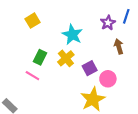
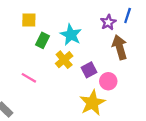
yellow square: (32, 21) -> (29, 20), turned 32
brown arrow: (119, 46) -> (120, 47), size x1.5
green rectangle: (40, 57) -> (42, 40), moved

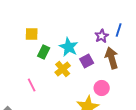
purple square: (89, 70) -> (87, 61), moved
pink line: (29, 78) -> (32, 85), turned 32

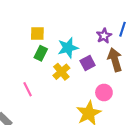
yellow square: (32, 34) -> (37, 34), moved
cyan star: (69, 47) -> (68, 48), turned 30

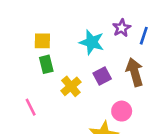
purple star: (104, 36) -> (122, 28), moved
cyan star: (68, 48) -> (92, 42), moved, turned 30
green rectangle: (41, 53) -> (46, 64), turned -40

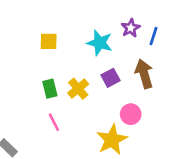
green rectangle: (46, 64) -> (50, 89), moved
pink line: (31, 107) -> (54, 122), moved

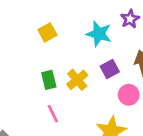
yellow square: (49, 41) -> (47, 32), turned -30
pink circle: (131, 114) -> (129, 95), moved

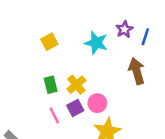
purple square: (110, 69) -> (75, 108), moved
pink circle: (129, 95) -> (97, 103), moved

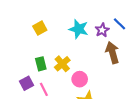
purple star: (124, 29) -> (102, 30), moved
blue line: (145, 37) -> (120, 24), turned -64
purple square: (75, 108) -> (26, 83), moved

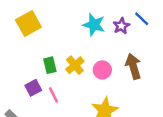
yellow square: (40, 28) -> (28, 24), moved, size x1.5
brown arrow: (112, 53) -> (133, 66), moved
pink circle: (80, 79) -> (102, 70), moved

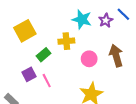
yellow square: (28, 24) -> (25, 31), moved
green rectangle: (50, 65) -> (44, 55), turned 64
yellow cross: (75, 65) -> (66, 41), moved, turned 35

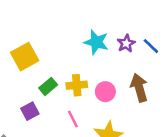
blue line: (123, 14) -> (151, 46), moved
yellow cross: (66, 41) -> (77, 85), moved
pink line: (47, 81) -> (73, 119), moved

